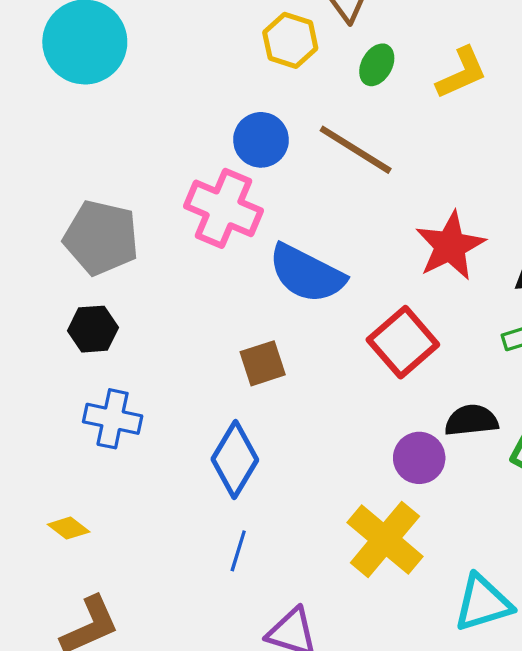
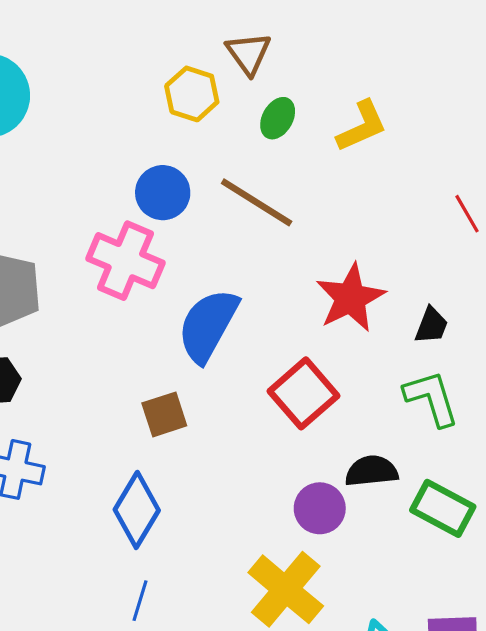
blue semicircle: (307, 274) -> (208, 325), turned 92

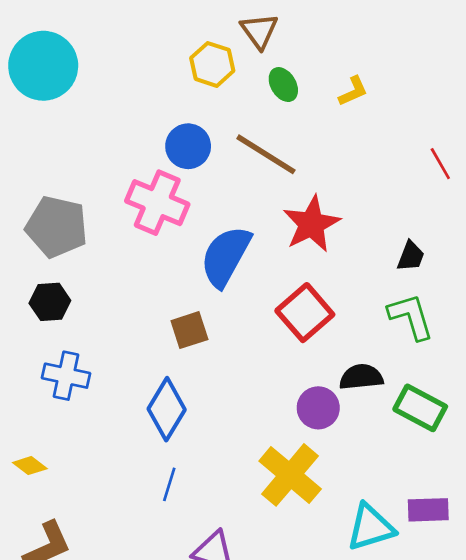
green ellipse: (278, 118) -> (283, 85), turned -60
yellow L-shape: (362, 126) -> (353, 91), size x0.7
red star: (350, 298) -> (312, 224), moved

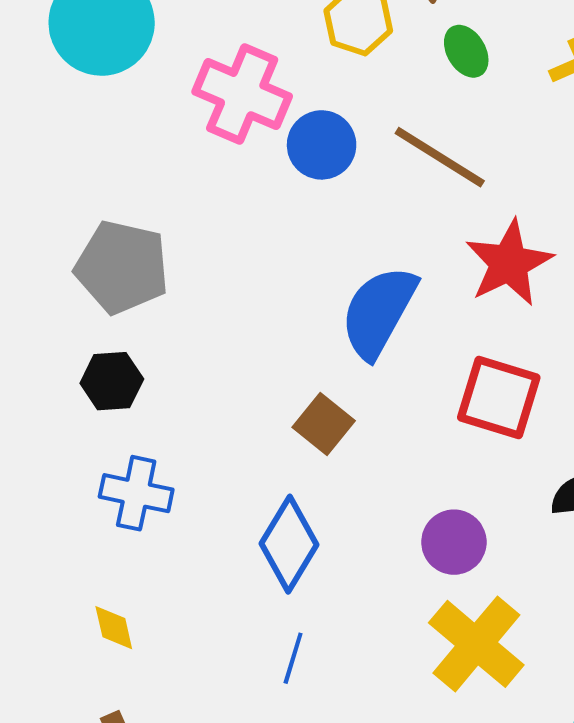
pink cross: (157, 203) -> (242, 94), moved
red square: (305, 313) -> (499, 397), turned -32
brown square: (189, 330) -> (324, 424), turned -33
purple circle: (318, 408) -> (454, 542), moved
yellow diamond: (30, 466) -> (114, 628), moved, turned 40

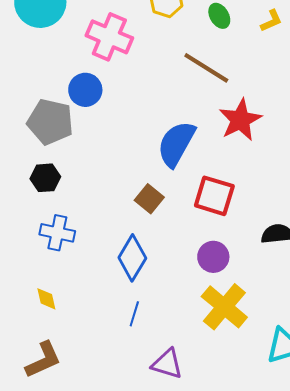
blue circle: (322, 145) -> (85, 90), moved
red square: (499, 397) -> (214, 196), moved

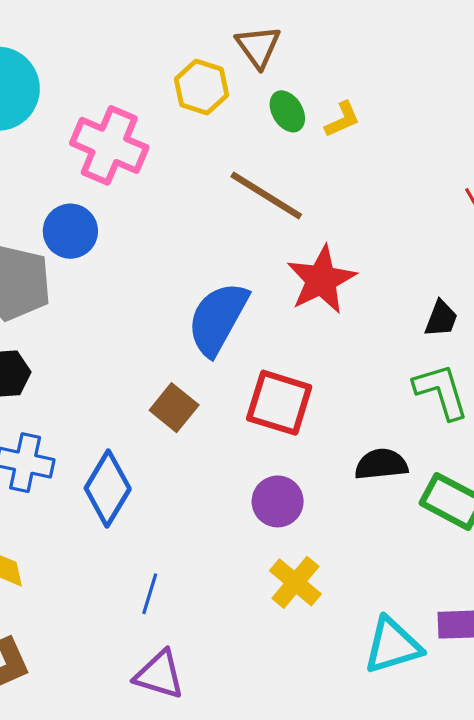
yellow L-shape: (271, 21) -> (342, 119), moved
blue diamond: (132, 258) -> (108, 489), moved
yellow cross: (224, 307) -> (295, 582), size x0.7
purple triangle: (167, 364) -> (159, 675), moved

